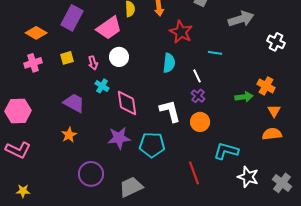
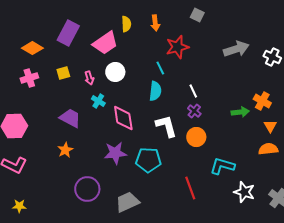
gray arrow: (241, 19) -> (236, 49), moved
red star: (181, 32) -> (177, 47), turned 30
cyan line: (215, 53) -> (160, 68), moved, turned 56
cyan semicircle: (169, 63) -> (155, 91), moved

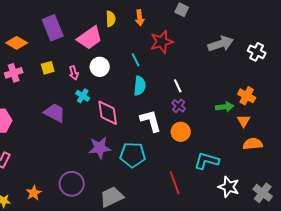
purple rectangle: (68, 33) -> (53, 28), turned -50
cyan line: (160, 68) -> (136, 60), moved
orange triangle: (270, 126) -> (244, 121), moved
orange star: (65, 150) -> (34, 193), moved

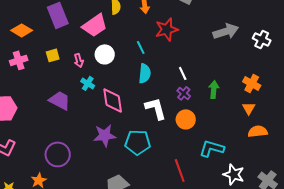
green arrow: (225, 107) -> (214, 89), moved, turned -78
purple circle: (72, 184) -> (58, 154), moved

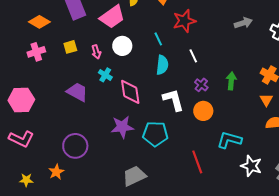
gray arrow: (226, 31) -> (243, 23), size x0.7
white line: (183, 73) -> (193, 56), moved

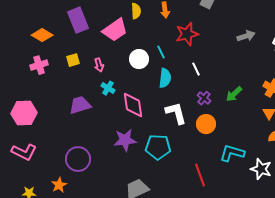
white circle: (122, 46) -> (139, 59), moved
green arrow: (231, 81) -> (234, 94), turned -138
purple trapezoid: (77, 92) -> (80, 105), turned -45
white star: (251, 166) -> (261, 169), moved

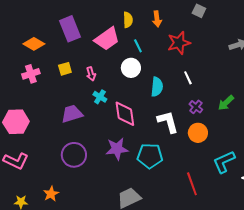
cyan line: (161, 52) -> (138, 46), moved
cyan L-shape: (232, 153) -> (224, 162), turned -40
purple circle: (78, 159) -> (74, 155), moved

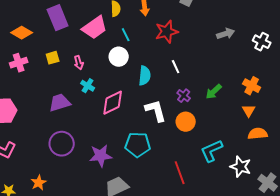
pink diamond: (125, 114) -> (113, 103), turned 72
purple star: (117, 149) -> (101, 156), moved

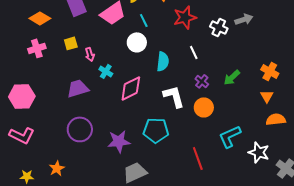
white cross: (262, 42) -> (219, 27), moved
pink arrow: (79, 63) -> (90, 54), moved

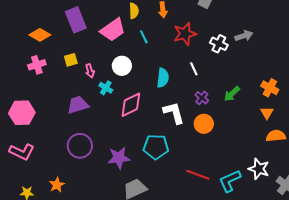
white circle: (137, 42) -> (122, 66), moved
cyan L-shape: (230, 136) -> (230, 181), moved
red line: (198, 158) -> (198, 175), turned -50

